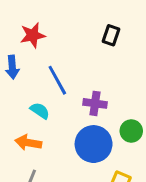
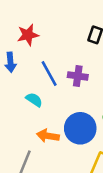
purple cross: (95, 103) -> (78, 76), moved
orange arrow: (28, 143) -> (48, 136), moved

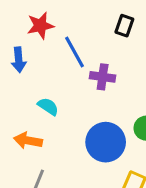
blue line: (49, 73) -> (75, 52), moved
orange arrow: (48, 136) -> (28, 141), moved

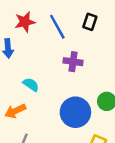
blue line: (75, 52) -> (57, 27), moved
orange arrow: (28, 141) -> (15, 111), turned -35

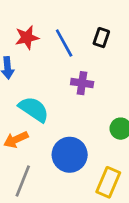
cyan semicircle: (31, 85) -> (34, 109), size x1.6
blue circle: (75, 112) -> (70, 155), moved

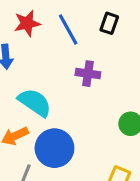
blue circle: (70, 155) -> (54, 148), moved

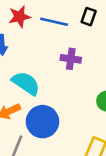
blue line: (68, 29) -> (54, 22), turned -48

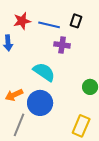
purple cross: (71, 59) -> (62, 45), moved
cyan semicircle: (26, 83) -> (44, 72), moved

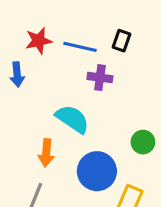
orange arrow: (14, 95) -> (46, 153), moved, turned -60
blue circle: (40, 103) -> (97, 171), moved

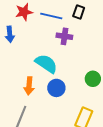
blue circle: (97, 171) -> (56, 88), moved, size x0.7

